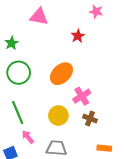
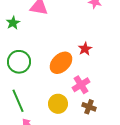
red star: (78, 36) -> (85, 49), moved
green star: (11, 43) -> (13, 23), moved

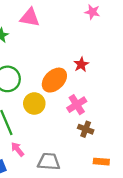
yellow circle: (58, 104) -> (34, 103), moved

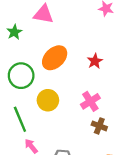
orange ellipse: (54, 80) -> (55, 58), moved

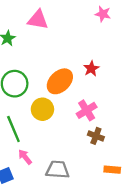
orange ellipse: (55, 58) -> (60, 81), moved

